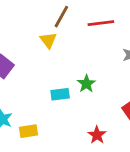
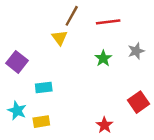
green star: (86, 84) -> (103, 58), moved
cyan rectangle: (60, 94) -> (44, 87), moved

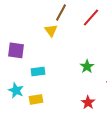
red line: (108, 22) -> (91, 17), turned -42
green star: (103, 58) -> (87, 66), moved
purple square: (17, 62) -> (16, 50), turned -30

